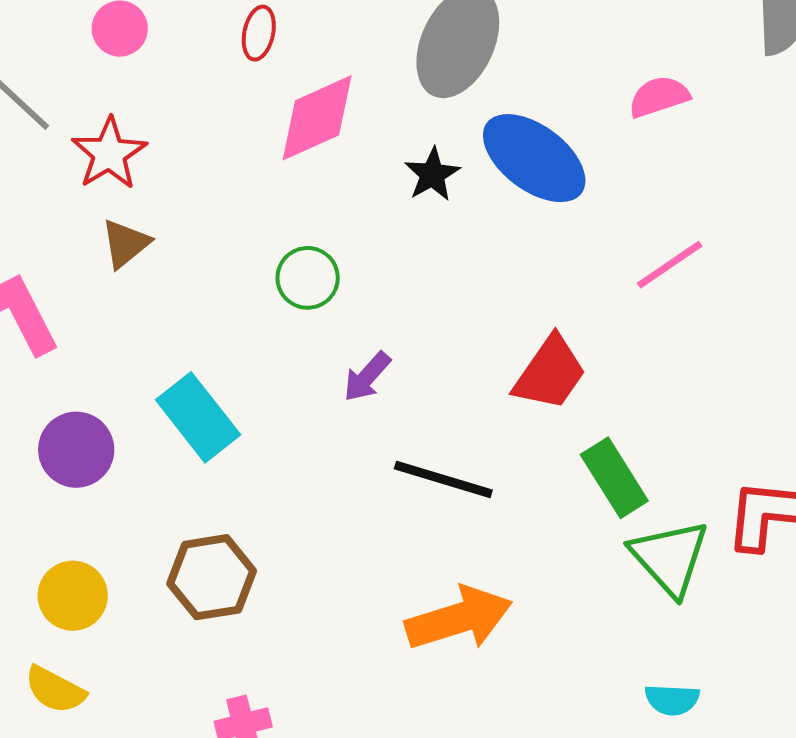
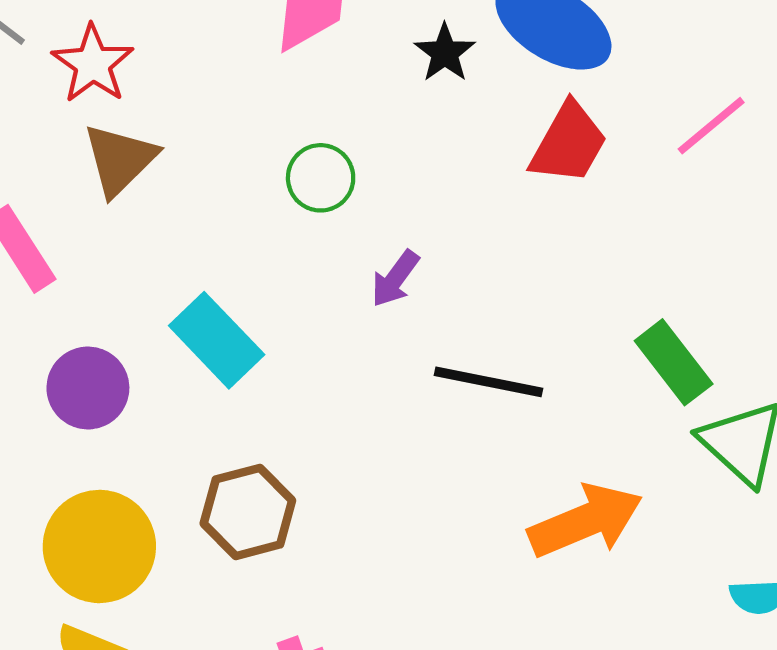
brown triangle: (125, 244) -> (120, 160), size x1.4
red trapezoid: (550, 373) -> (569, 143), moved
yellow circle: (73, 596) -> (99, 546), size x1.5
orange arrow: (459, 618) -> (586, 521), moved

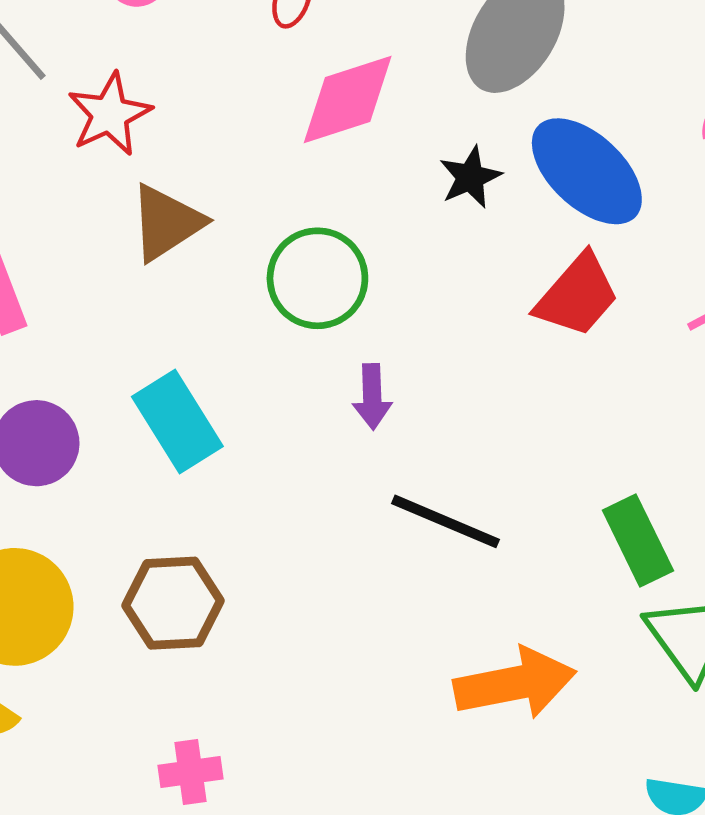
brown triangle: (120, 160) -> (166, 223), moved
green circle: (321, 178) -> (317, 278), size x1.4
purple arrow: (395, 279) -> (372, 397), turned -50

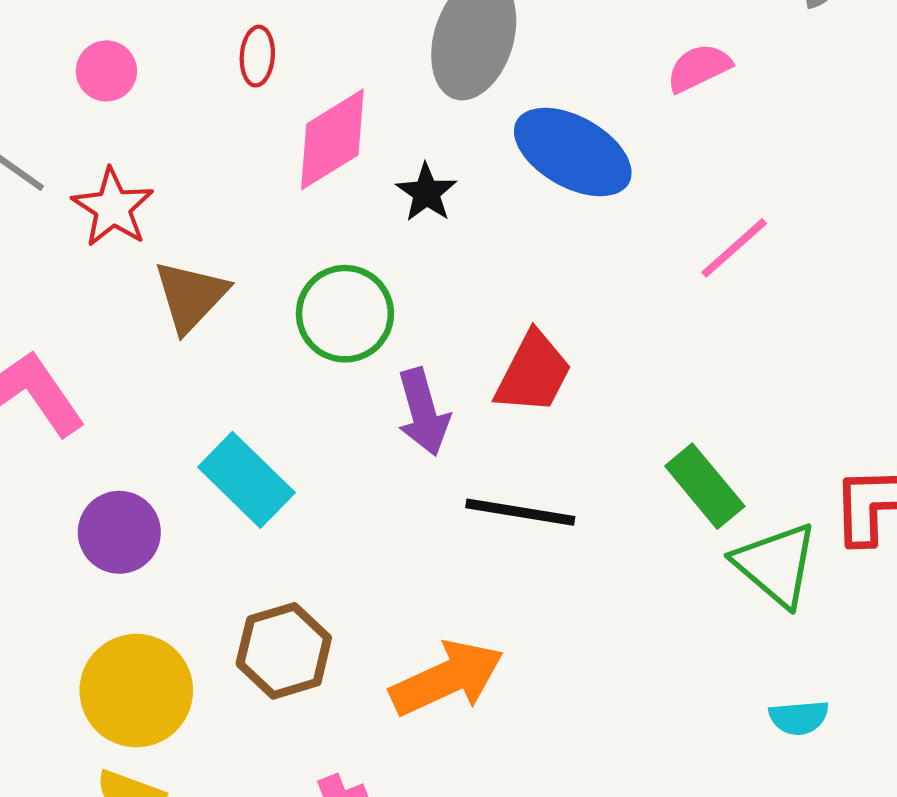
black star: (470, 177) -> (426, 193), moved
red trapezoid: (577, 295) -> (533, 373), moved
purple arrow: (372, 397) -> (423, 412), size x1.4
orange arrow: (515, 683) -> (447, 678), moved

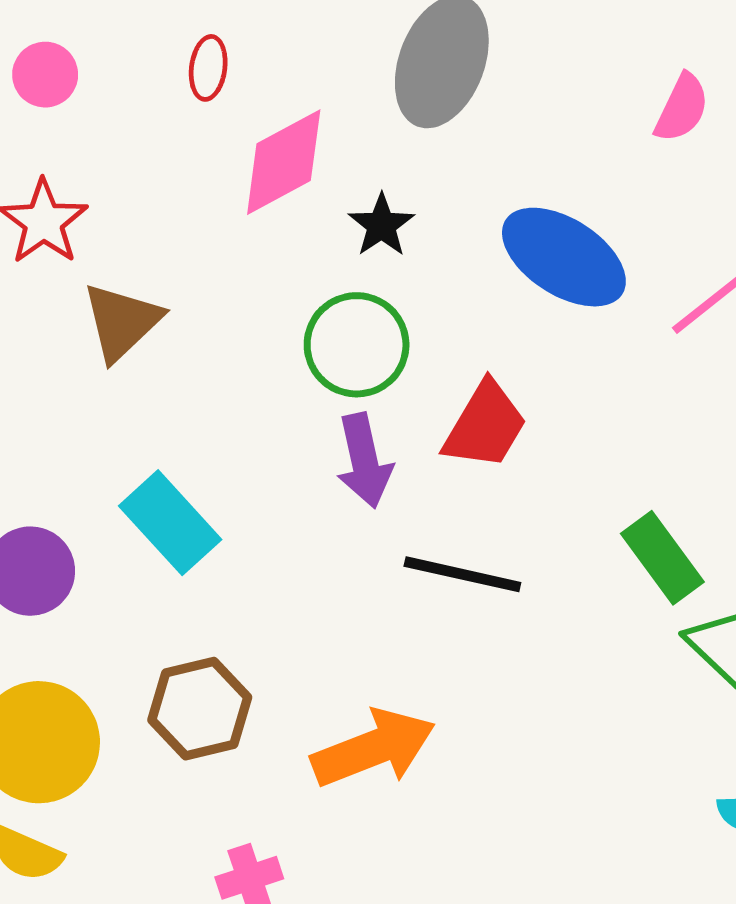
pink semicircle: (699, 68) -> (682, 108), turned 138
blue ellipse: (573, 152) -> (564, 257), moved
green circle: (345, 314) -> (357, 345), moved

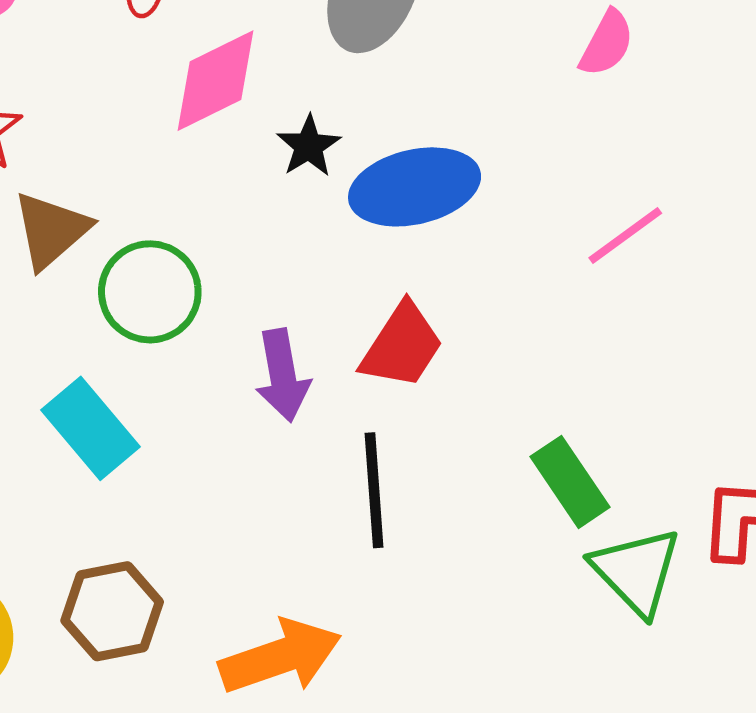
blue ellipse: (564, 257) -> (415, 187), moved, turned -48
green circle: (357, 345) -> (150, 292), moved
black line: (462, 574) -> (374, 490), turned 71

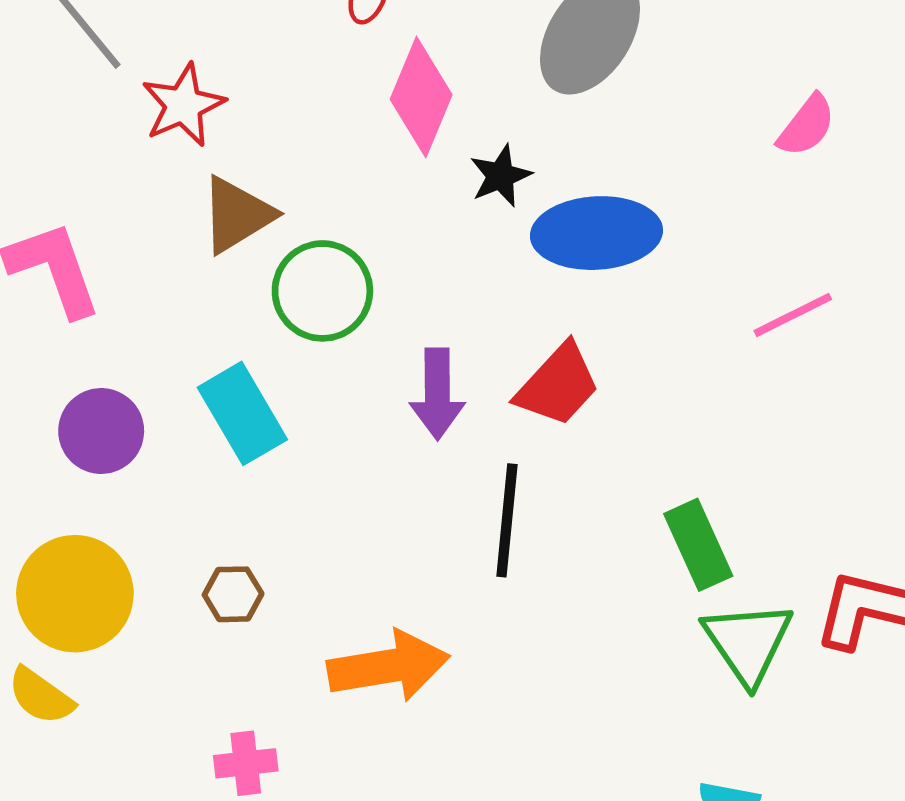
pink diamond: (216, 81) -> (421, 97), turned -51
brown hexagon: (112, 611) -> (233, 594), size x0.6

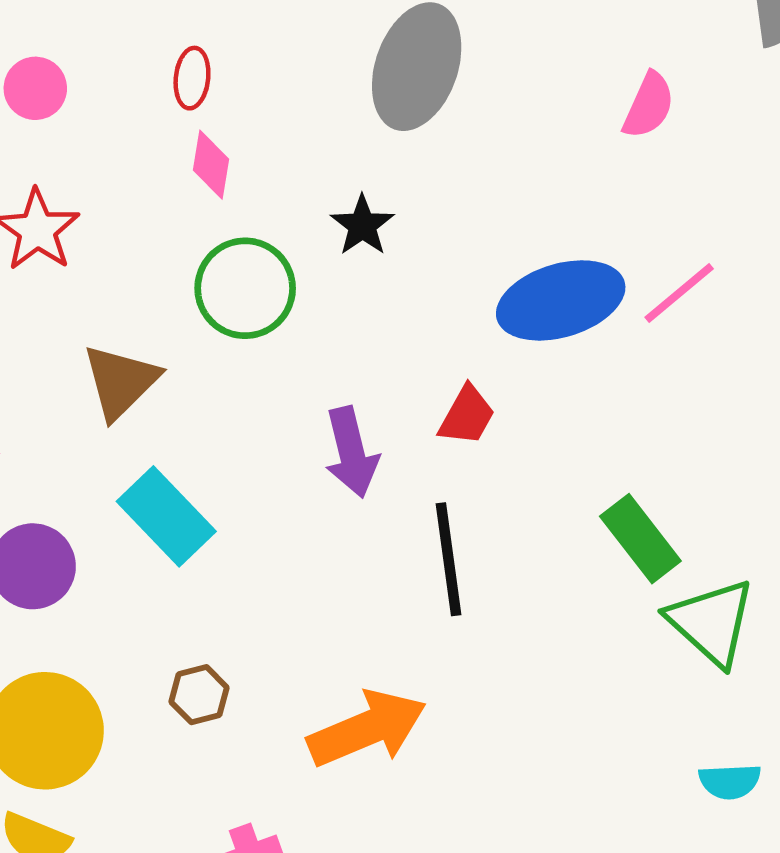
pink diamond: (421, 97) -> (211, 165), moved, size x0.6
brown triangle: (237, 215) -> (121, 381), moved
blue ellipse: (596, 233) -> (561, 300), moved
green circle: (322, 291) -> (245, 288), moved
red trapezoid: (558, 385) -> (467, 416), size x0.7

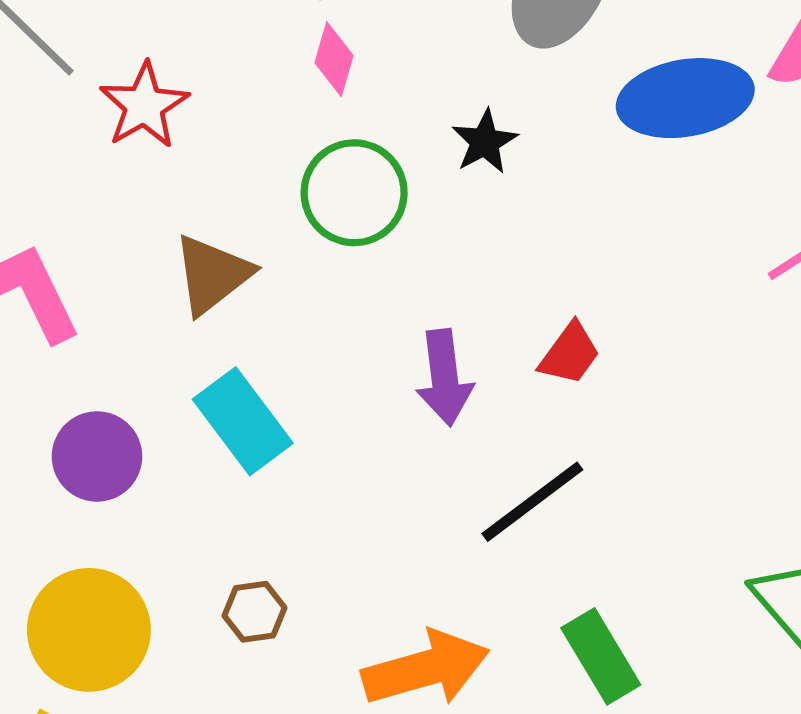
blue ellipse: (561, 300) -> (685, 98), moved
green rectangle: (640, 539) -> (601, 656), moved
black line: (449, 559) -> (532, 502), turned 54

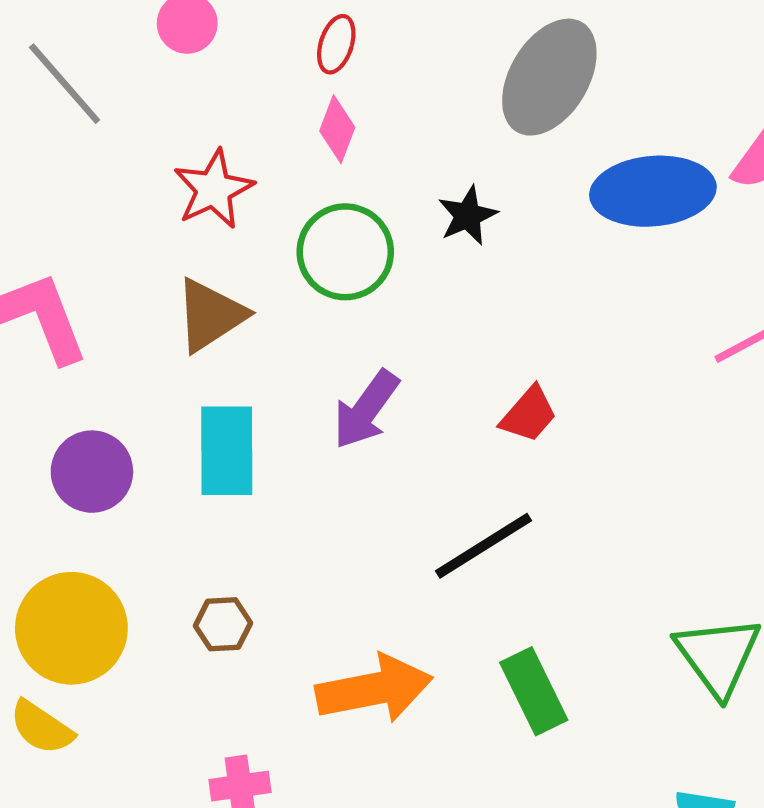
red star: (144, 105) -> (214, 189), moved
purple arrow: (444, 378) -> (366, 410), moved, turned 38
cyan rectangle: (243, 421) -> (227, 451), turned 32

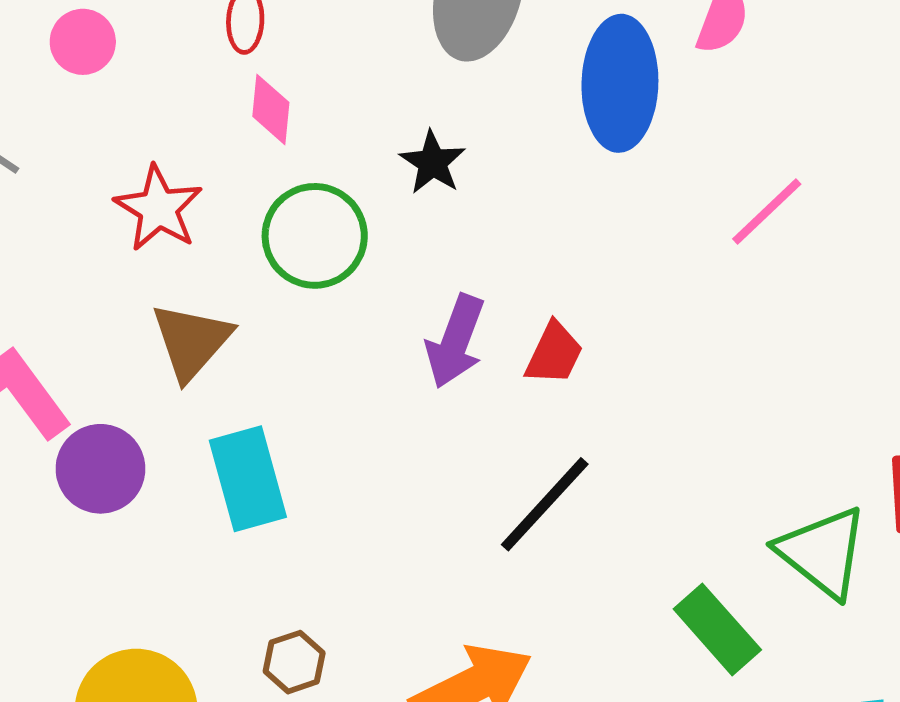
blue ellipse: (653, 191) -> (620, 83), turned -68
purple arrow: (366, 410) -> (455, 341), moved
purple circle: (92, 472) -> (100, 469), moved
green rectangle: (534, 691) -> (717, 629), moved

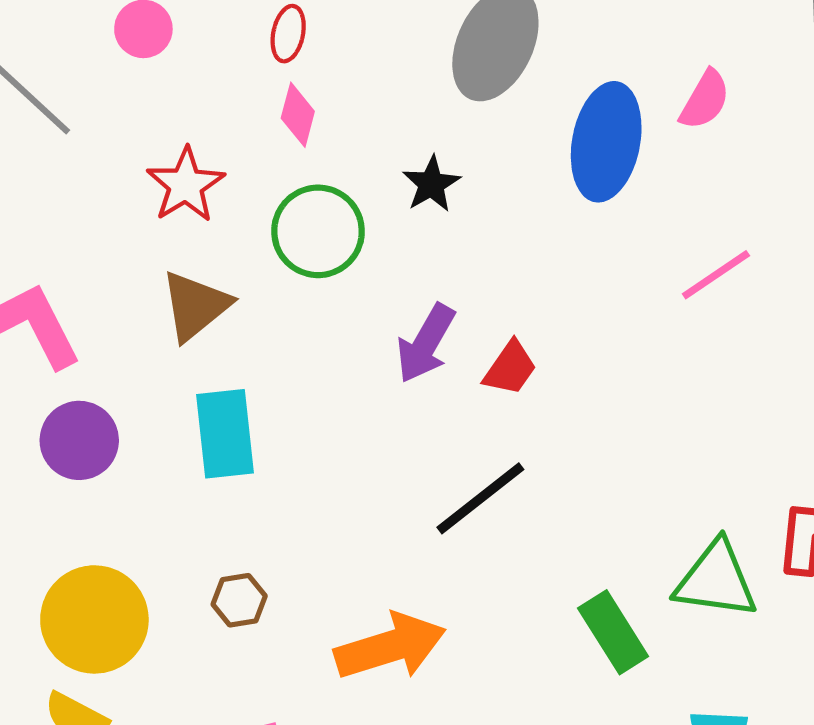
purple circle: (100, 469) -> (79, 440), moved
green triangle: (823, 552) -> (716, 580), turned -40

